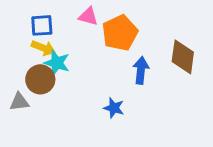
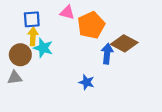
yellow arrow: (43, 48) -> (33, 37), turned -108
brown diamond: (183, 57) -> (124, 43), moved, turned -70
brown circle: (40, 79) -> (20, 55), moved

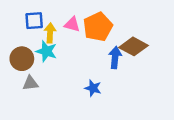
pink triangle: (67, 13) -> (72, 24), moved
yellow arrow: (33, 37) -> (50, 33), moved
gray triangle: (15, 78) -> (30, 83), moved

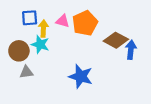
blue arrow: (115, 57) -> (131, 50), moved
blue star: (93, 88) -> (81, 76), size x1.6

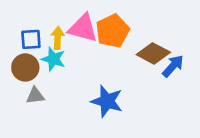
blue square: (30, 18) -> (31, 39), moved
pink triangle: (63, 21) -> (83, 28), size x1.6
blue arrow: (131, 50) -> (173, 66), turned 36

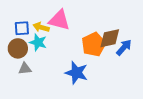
orange pentagon: (113, 31) -> (94, 44), moved
yellow arrow: (58, 38) -> (41, 27), turned -77
brown diamond: (153, 53) -> (110, 38), turned -40

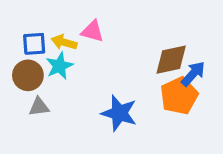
pink triangle: (59, 20) -> (92, 31), size x0.7
cyan star: (38, 42) -> (59, 66), turned 30
orange pentagon: (94, 44) -> (179, 96), moved

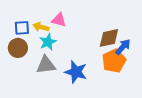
cyan star: (59, 66) -> (48, 42), moved
gray triangle: (39, 107) -> (46, 65), moved, size x1.5

